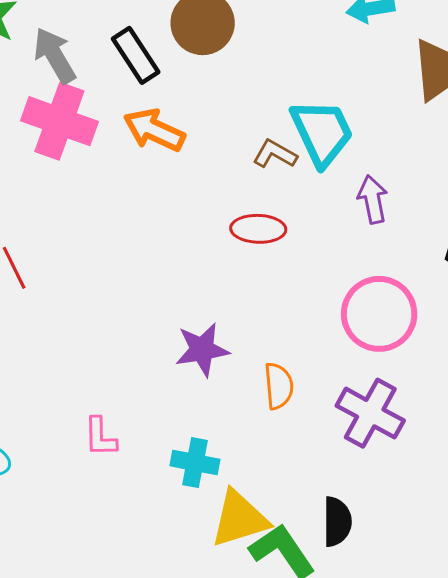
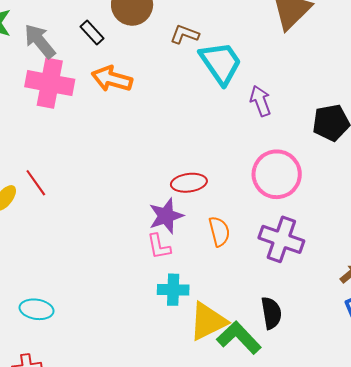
black rectangle: (136, 55) -> (92, 33), size x0.7
brown L-shape: (275, 154) -> (185, 34), moved
red ellipse: (258, 229) -> (189, 183), moved
pink L-shape: (100, 437) -> (159, 246), moved

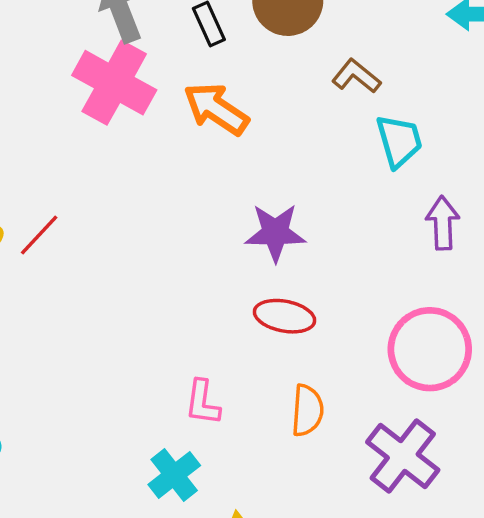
cyan trapezoid: (221, 63) -> (399, 141), size x0.7
red line: (36, 183) -> (39, 235), turned 60
purple star: (166, 216) -> (275, 233), moved
cyan cross: (173, 290) -> (174, 475), moved, turned 32

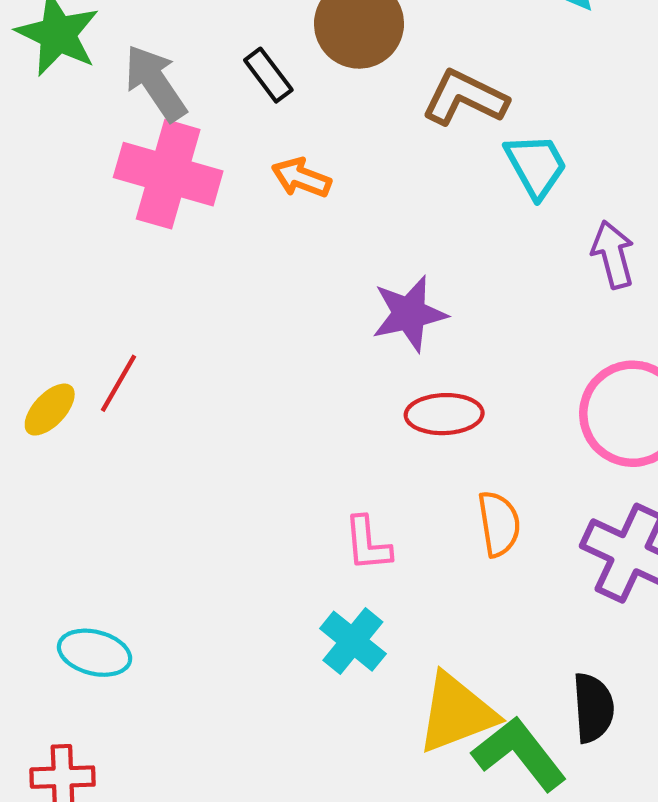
brown L-shape: (356, 76) -> (465, 98), size x1.4
orange arrow: (216, 109) -> (301, 178), size x0.7

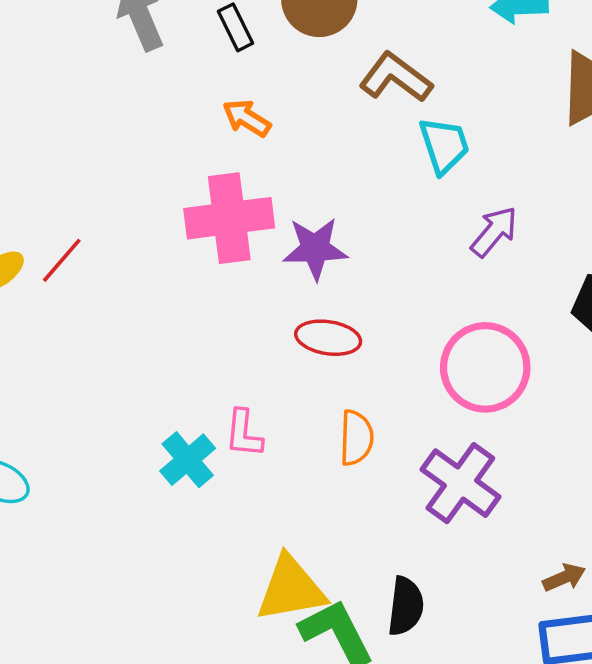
pink cross: (168, 174) -> (229, 218), moved, turned -34
purple arrow: (613, 254) -> (494, 232), turned 44
cyan cross: (353, 641) -> (188, 460), moved

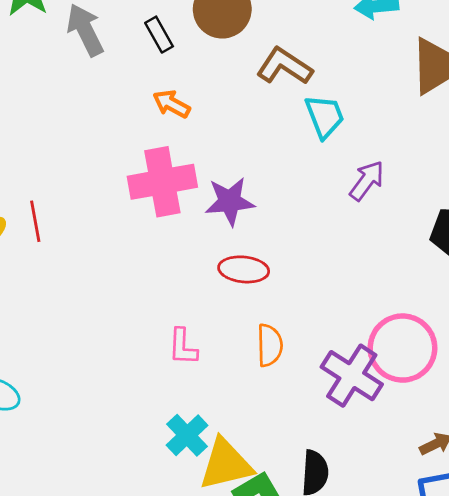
red line: (62, 260) -> (35, 221), turned -48
pink circle: (485, 367) -> (402, 348), moved
cyan cross: (188, 460) -> (187, 435), moved

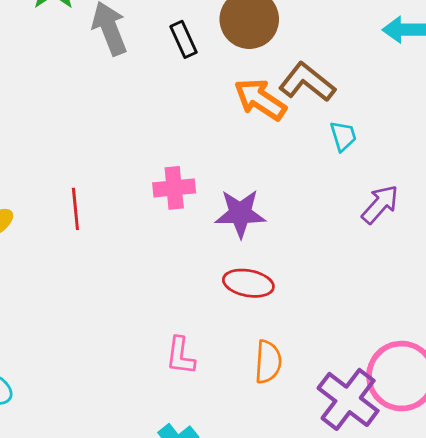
orange arrow: (171, 104) -> (260, 99), moved, size x1.4
cyan trapezoid: (325, 116) -> (343, 136), size x0.7
pink cross: (162, 182) -> (174, 188), size x0.6
red line: (35, 221) -> (75, 209), moved

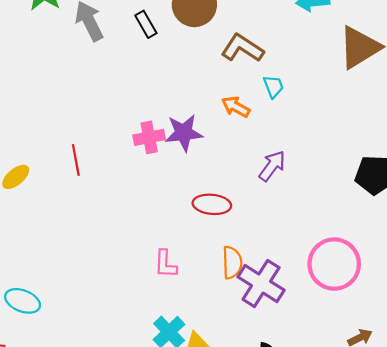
orange arrow: (260, 99) -> (236, 107), moved, size x0.7
purple arrow: (380, 204) -> (272, 166), moved
purple star: (240, 213) -> (184, 133), moved
purple cross: (348, 399) -> (261, 283), moved

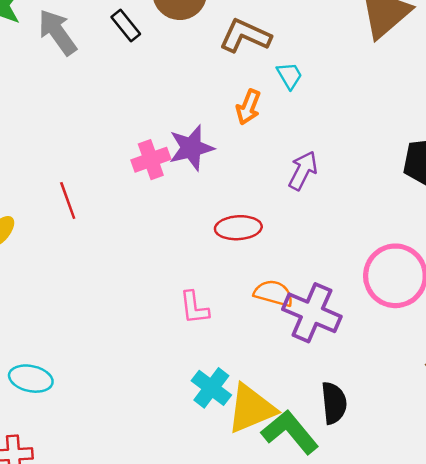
orange arrow: (236, 107) -> (248, 107), turned -88
orange semicircle: (232, 262) -> (273, 293), turned -64

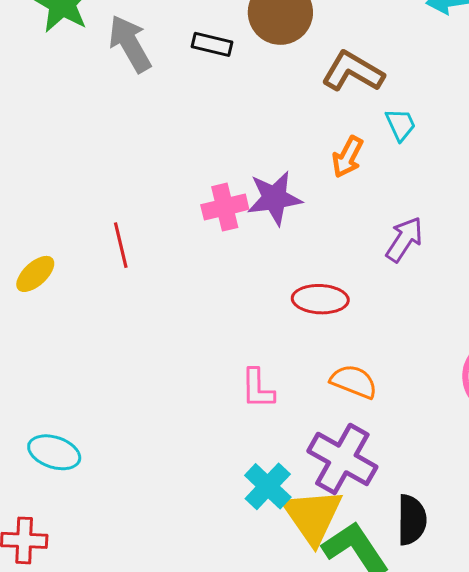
black rectangle: (126, 26) -> (212, 44), turned -44
purple cross: (312, 313) -> (342, 459), moved
yellow triangle: (251, 409) -> (313, 516), turned -48

